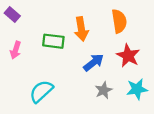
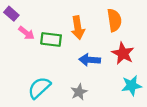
pink arrow: (16, 50) -> (26, 33), moved, turned -70
blue arrow: (94, 62) -> (90, 60), turned -138
gray star: (104, 90) -> (79, 92), moved

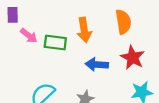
purple rectangle: (11, 14) -> (13, 15), turned 48

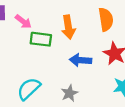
pink arrow: (29, 36) -> (23, 22), moved

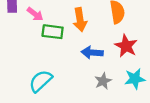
gray star: (69, 93) -> (103, 81), moved

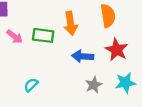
pink arrow: (35, 14) -> (15, 37), moved
cyan semicircle: (41, 81) -> (31, 85), size x0.6

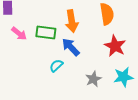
blue arrow: (83, 56) -> (71, 47), moved, turned 42
cyan semicircle: (31, 85) -> (56, 66), moved

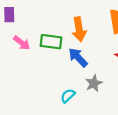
cyan semicircle: (56, 66) -> (68, 96), moved
gray star: (93, 79) -> (94, 83), moved

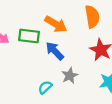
orange arrow: (79, 29) -> (56, 24), turned -50

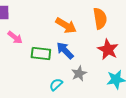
green rectangle: (29, 36) -> (41, 53), moved

